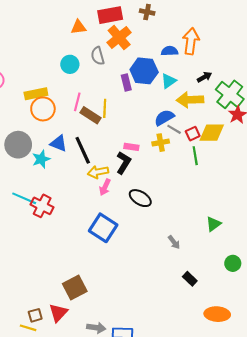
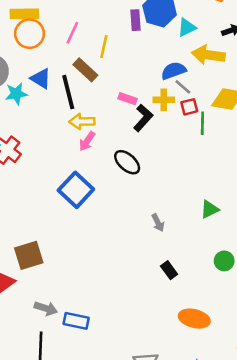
brown rectangle: (90, 115) -> (85, 70), moved
red square: (193, 134) -> (189, 107), moved
black L-shape: (124, 163) -> (143, 118), moved

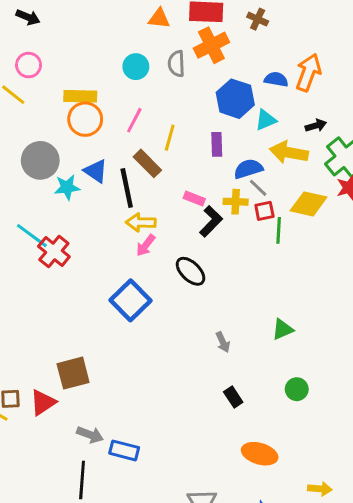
purple rectangle: (135, 20) -> (217, 144), moved

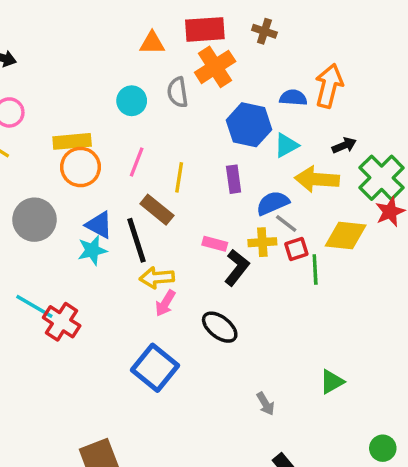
cyan star: (67, 187) -> (92, 250), moved
green circle: (297, 389) -> (383, 448), moved

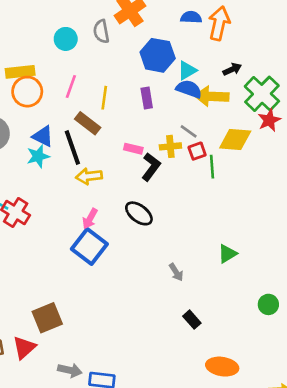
blue semicircle: (293, 98) -> (191, 17), moved
blue semicircle: (273, 203) -> (189, 89), moved, turned 45
pink arrow: (165, 303) -> (90, 219), moved

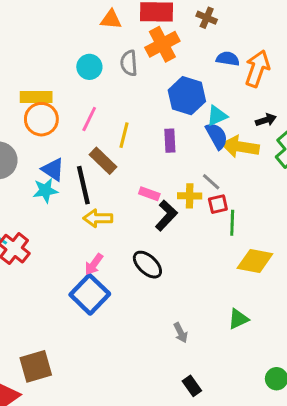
blue semicircle: (189, 89) -> (217, 136), turned 35
yellow diamond: (235, 140) -> (255, 261), moved

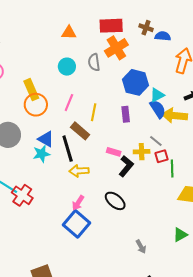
orange triangle: (111, 19) -> (69, 33), moved
blue semicircle: (228, 59) -> (163, 36), moved
yellow rectangle: (36, 97) -> (31, 90), turned 70

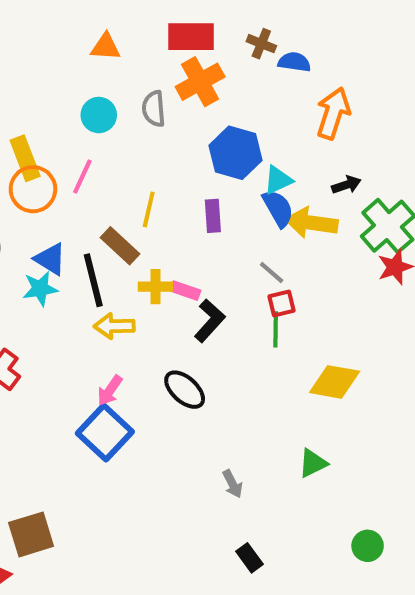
pink line: (69, 103) -> (82, 176), moved
yellow cross: (142, 152) -> (155, 287), moved
green line: (172, 168) -> (276, 329), moved

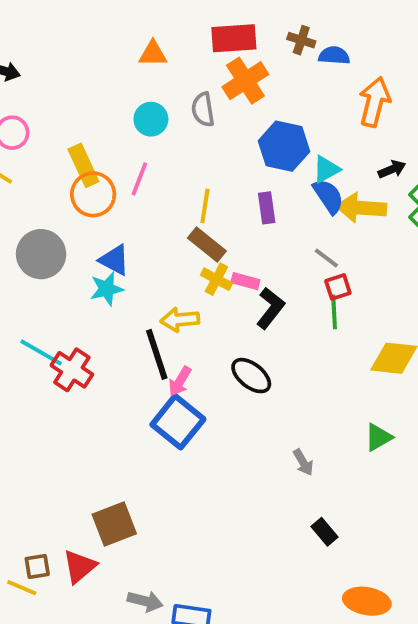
brown rectangle: (120, 246) -> (207, 244), moved
black line: (93, 280) -> (157, 354), moved
yellow cross: (155, 287) -> (216, 279), turned 32

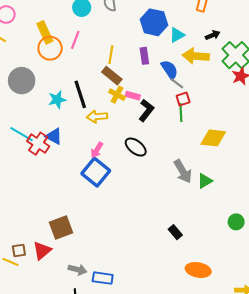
blue semicircle: (328, 196) -> (170, 70), moved
blue triangle: (114, 260) -> (54, 136), moved
black line: (157, 354) -> (80, 94), moved
gray arrow: (303, 462) -> (183, 171), moved, size x1.6

